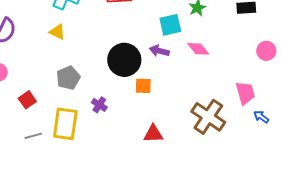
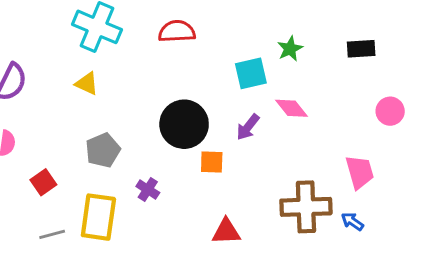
purple arrow: (159, 51) -> (248, 127), moved, turned -66
brown cross: (208, 117) -> (306, 207), turned -36
blue arrow: (261, 117) -> (352, 221), moved

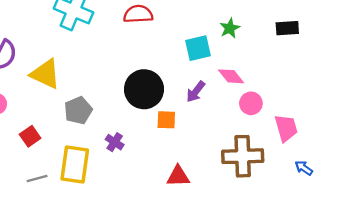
yellow triangle: (87, 84) -> (45, 74), moved, size x1.6
pink circle: (390, 111) -> (251, 103), moved
blue arrow: (352, 221) -> (304, 168), moved

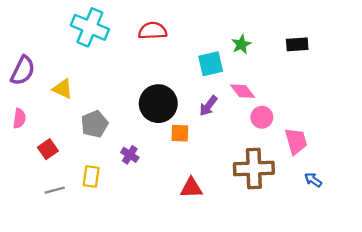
yellow triangle: (45, 74) -> (63, 89), size x0.7
yellow rectangle: (75, 164) -> (91, 176), size x0.6

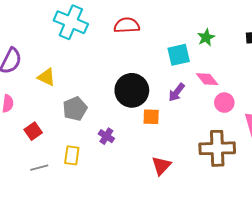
red triangle: (191, 188) -> (161, 166), turned -45

